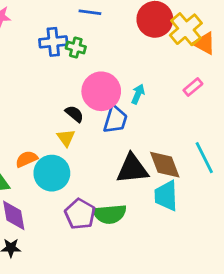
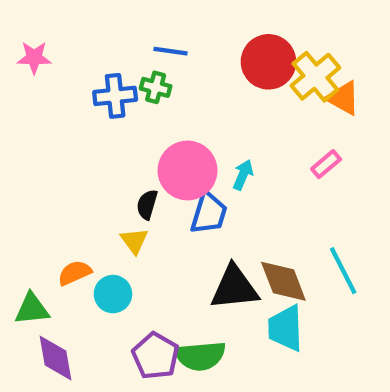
green cross: (76, 48) -> (156, 87), moved
black semicircle: (74, 114) -> (147, 205), turned -114
cyan circle: (52, 173) -> (113, 294), size x0.7

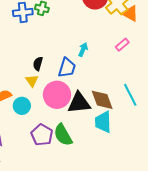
pink circle: (188, 170) -> (57, 95), moved
green semicircle: (200, 356) -> (63, 135), turned 65

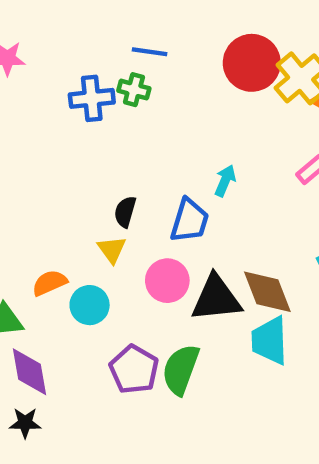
pink circle: (57, 95) -> (167, 281), size x0.7
green semicircle: (63, 135) -> (181, 370), turned 50

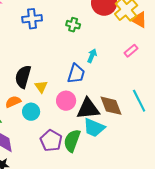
green cross: (134, 90) -> (73, 25), moved
black semicircle: (125, 212) -> (23, 77), moved, size x1.6
cyan trapezoid: (270, 341) -> (94, 128), moved, turned -65

